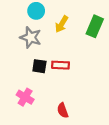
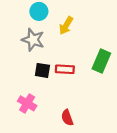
green rectangle: (95, 26) -> (101, 61), moved

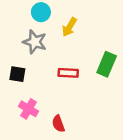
black square: (42, 70) -> (17, 74), moved
red semicircle: (67, 118) -> (58, 124), moved

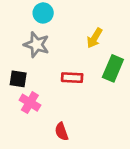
yellow arrow: (69, 27) -> (95, 38), moved
pink cross: (29, 109) -> (30, 103), moved

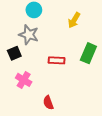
yellow arrow: (95, 38) -> (74, 20), moved
black square: (18, 79) -> (14, 53), moved, turned -32

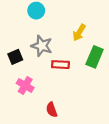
yellow arrow: (74, 20) -> (79, 33), moved
gray star: (29, 35) -> (42, 46), moved

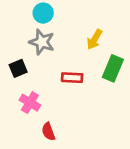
gray star: (42, 46) -> (42, 42), moved
red semicircle: (52, 110) -> (48, 132), moved

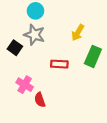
black square: (18, 68) -> (15, 48), moved, turned -32
red semicircle: (48, 132) -> (40, 100), moved

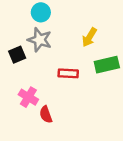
black square: (15, 48) -> (17, 55), turned 32
green rectangle: (93, 56) -> (107, 65), turned 54

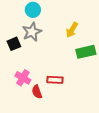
gray star: (40, 40) -> (32, 32), turned 30
red rectangle: (68, 73) -> (55, 80), moved

